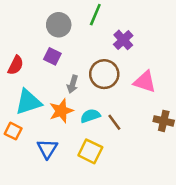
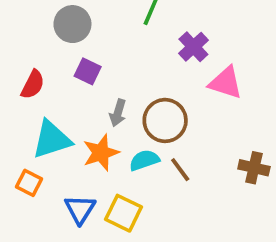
gray circle: (59, 25) -> (72, 24), moved
brown circle: (104, 74) -> (165, 120), moved
pink triangle: (145, 82) -> (226, 83), moved
yellow square: (90, 151) -> (123, 213), moved

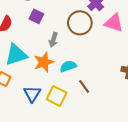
brown circle: (165, 120) -> (80, 23), moved
brown line: (180, 170) -> (84, 86), moved

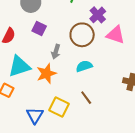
cyan semicircle: (68, 66) -> (84, 66), moved
blue triangle: (32, 94) -> (35, 115), moved

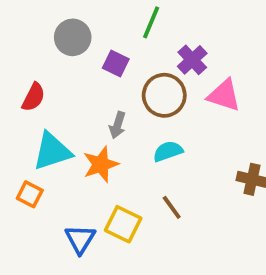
purple square: (39, 29) -> (116, 64), moved

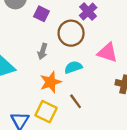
pink triangle: (224, 95) -> (107, 52), moved
orange star: (101, 164) -> (51, 82), moved

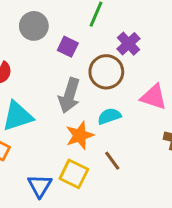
gray arrow: (43, 51) -> (69, 95), size x1.6

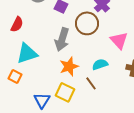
pink triangle: (154, 97) -> (119, 40), turned 30
cyan semicircle: (109, 116) -> (100, 64), moved

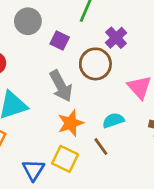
gray arrow: (62, 39) -> (61, 86), turned -45

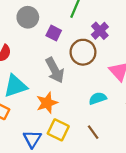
orange star: (71, 123) -> (47, 103), moved
brown line: (101, 147) -> (93, 132), moved

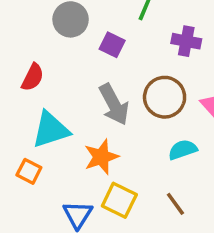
purple cross: (100, 31) -> (186, 41), turned -36
brown circle: (83, 52) -> (165, 97), moved

